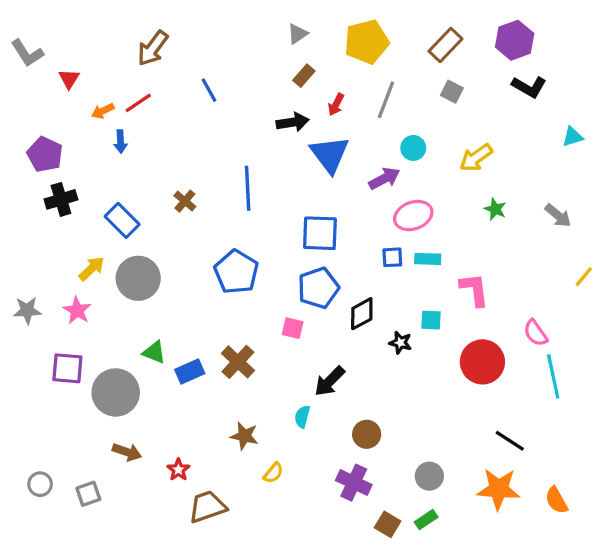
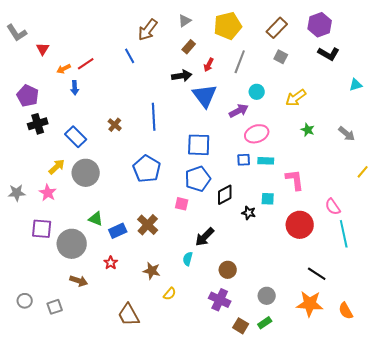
brown arrow: (153, 48) -> (148, 30), moved
red star: (178, 470) -> (111, 263), moved
brown trapezoid: (207, 507) -> (129, 315), turned -100

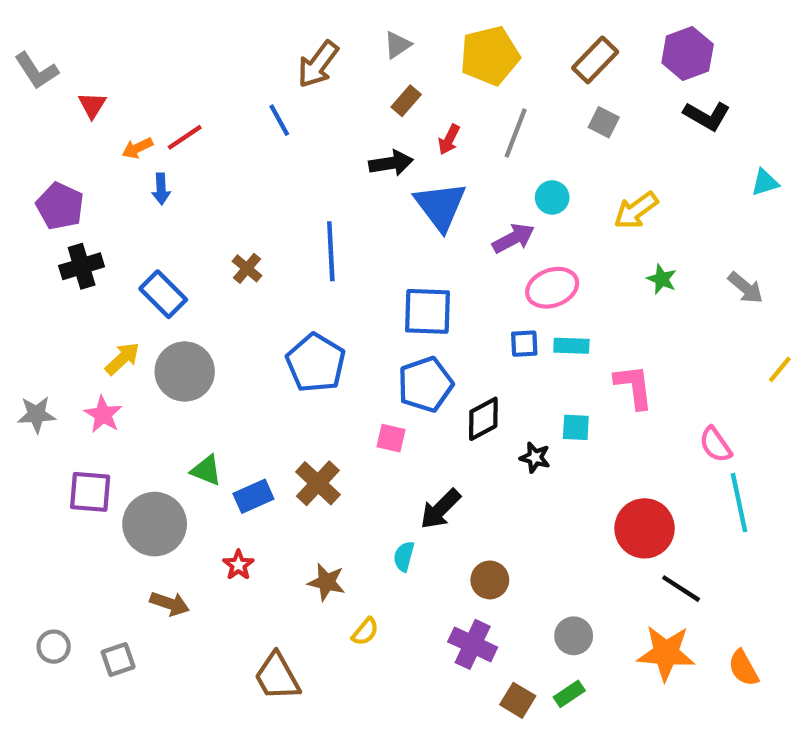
red circle: (300, 225) -> (645, 528), moved

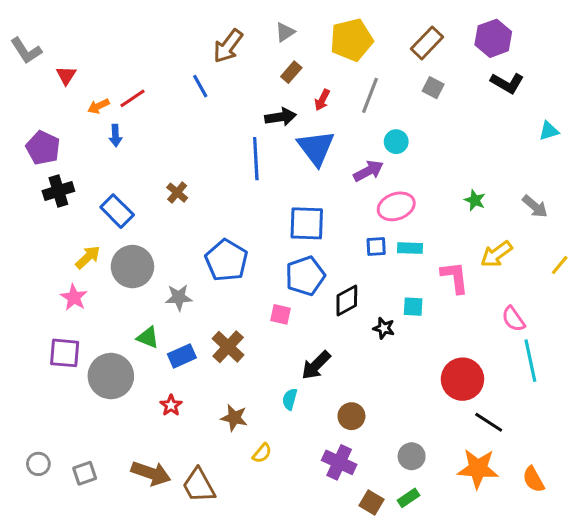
yellow arrow: (636, 210) -> (496, 254), moved
blue line: (331, 251) -> (256, 159), moved
gray star: (36, 415) -> (179, 297), moved
brown arrow: (170, 604) -> (151, 473), moved, size x1.4

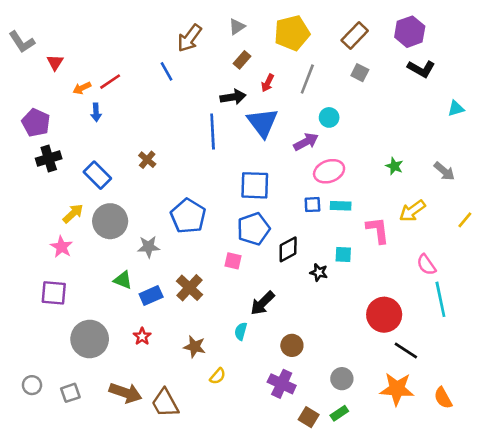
gray circle: (111, 376) -> (90, 339), moved

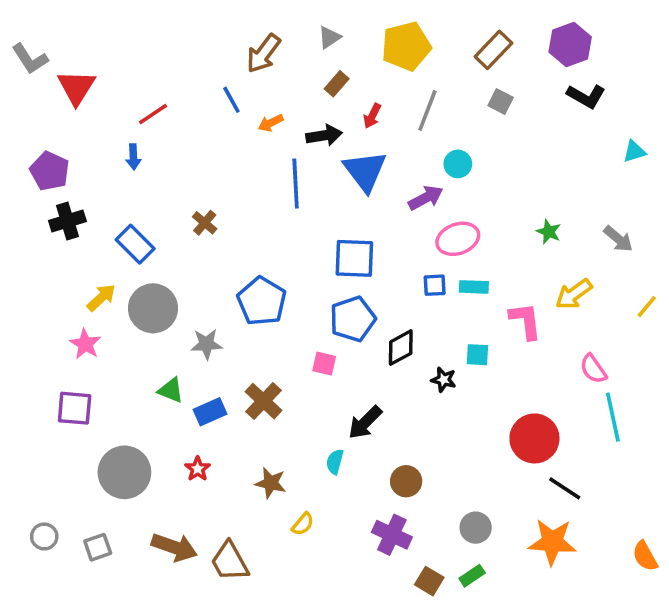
red triangle: (55, 62) -> (76, 87), size x1.6
orange arrow: (82, 88) -> (271, 123), moved
orange semicircle: (443, 398) -> (645, 556), moved

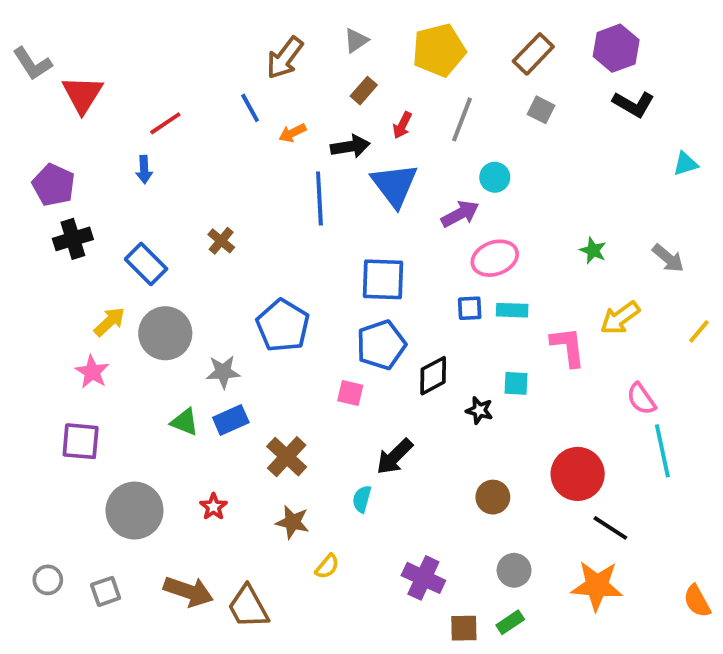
brown cross: (263, 401) -> (287, 457), moved
blue rectangle: (210, 412) -> (231, 420), moved
brown circle: (406, 481) -> (493, 497), moved
brown square: (429, 581) -> (464, 628), turned -32

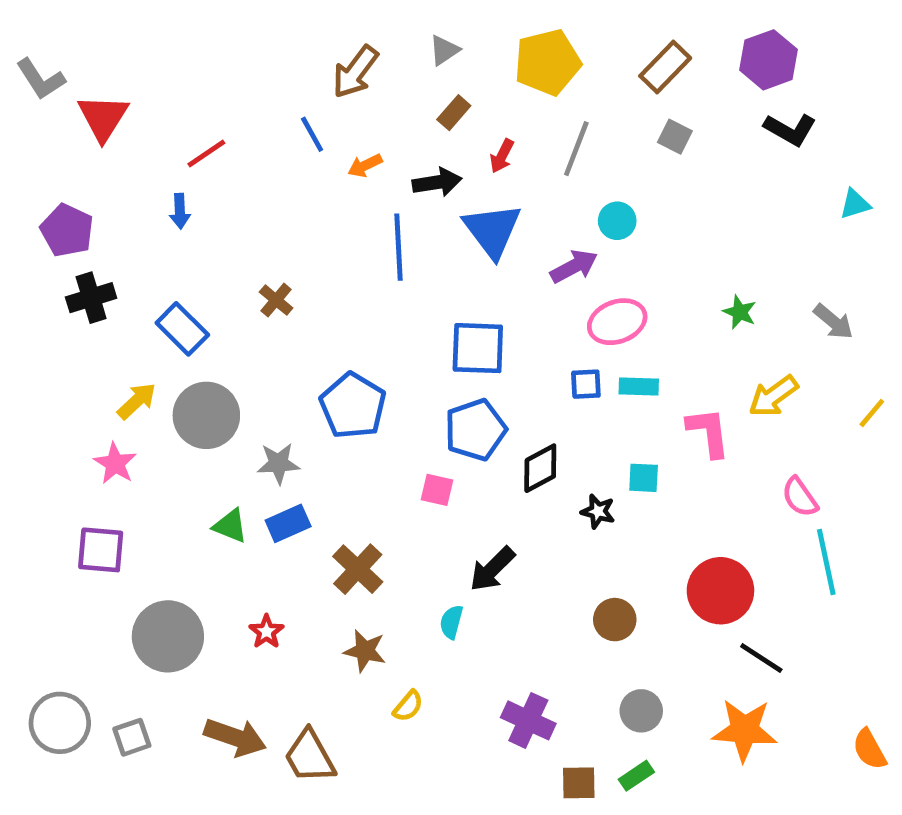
gray circle: (48, 580) -> (60, 723), size x1.6

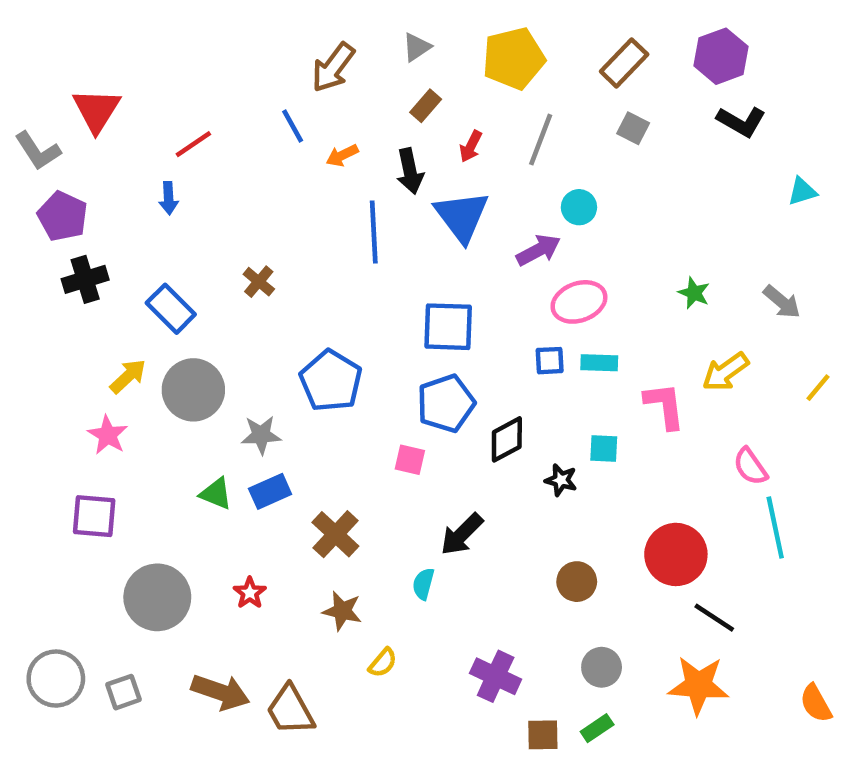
gray L-shape: (41, 79) -> (38, 151), moved
black arrow: (437, 182) -> (410, 171), turned 87

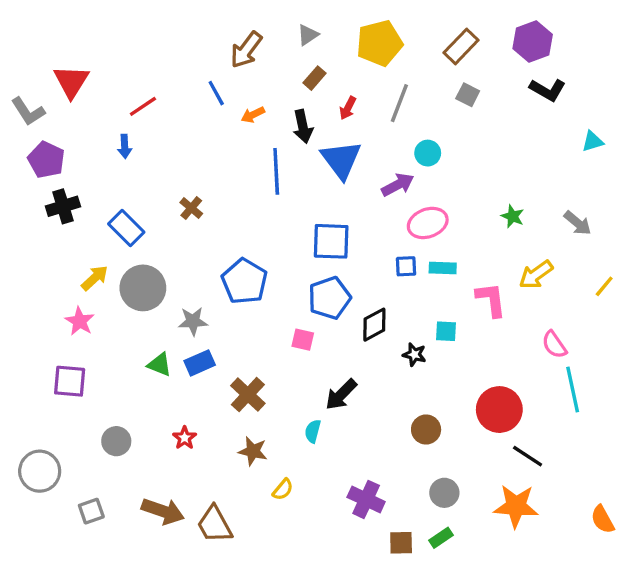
gray circle: (157, 597) -> (116, 441), size x0.6
gray circle: (56, 679) -> (40, 471), moved

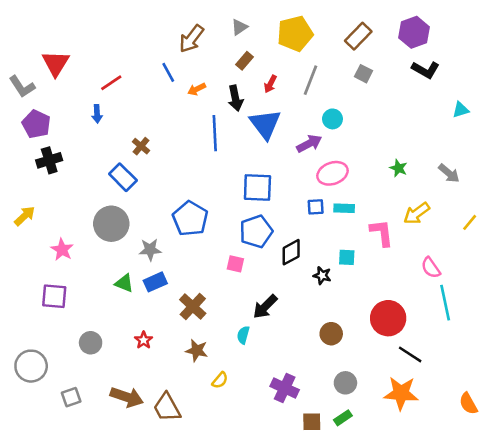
brown cross: (191, 208) -> (141, 146), moved
blue rectangle: (126, 228) -> (123, 177), moved
yellow arrow: (95, 278) -> (25, 216), moved

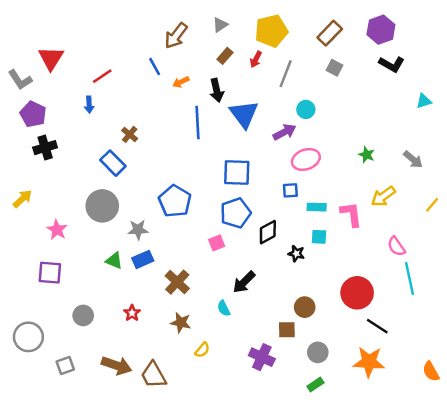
red arrow: (270, 84) -> (256, 59), moved
cyan rectangle: (344, 208) -> (317, 207), moved
pink square: (235, 264) -> (217, 243), turned -35
cyan semicircle: (243, 335) -> (224, 308), turned -42
brown square: (312, 422) -> (287, 330), moved

